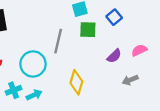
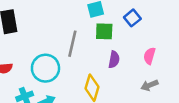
pink semicircle: (139, 50) -> (149, 56), moved, turned -49
purple semicircle: (114, 56) -> (114, 60), moved, turned -35

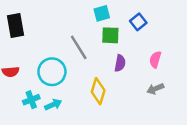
gray line: (72, 44) -> (79, 47), turned -45

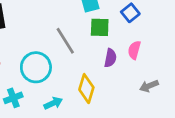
pink semicircle: (155, 60) -> (134, 50), moved
cyan arrow: (53, 105) -> (53, 103), moved

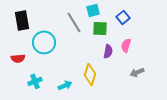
gray line: (65, 41) -> (74, 22), moved
cyan circle: (36, 67) -> (44, 42), moved

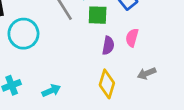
yellow diamond: (90, 74) -> (107, 84), moved

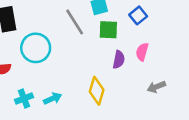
yellow diamond: (107, 84) -> (97, 91), moved
cyan arrow: (51, 91) -> (53, 98), moved

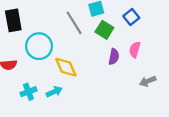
green square: (108, 30) -> (104, 30), turned 30
yellow diamond: (97, 91) -> (66, 67), moved, turned -40

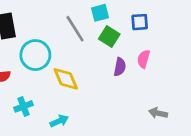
blue square: (131, 17) -> (140, 22), turned 35
gray arrow: (148, 81) -> (158, 113), moved, turned 35
cyan arrow: (54, 92) -> (59, 121), moved

